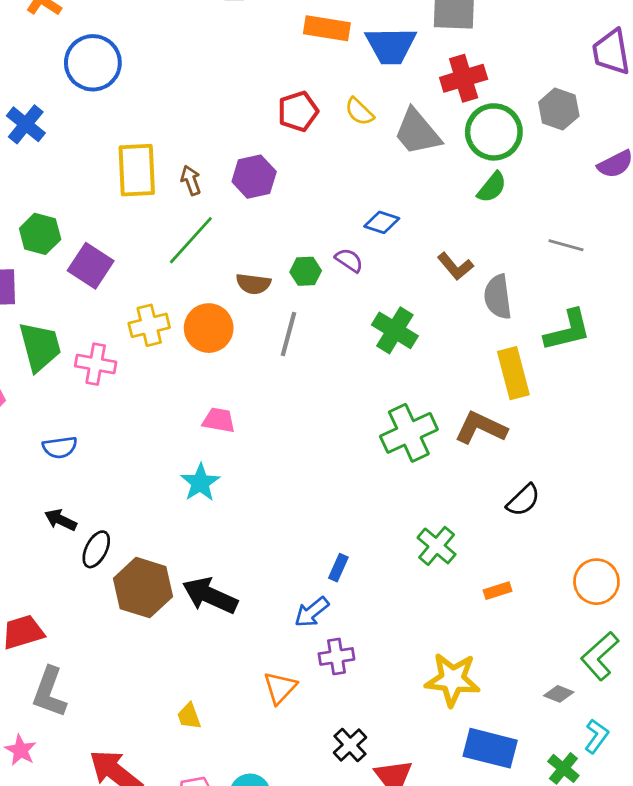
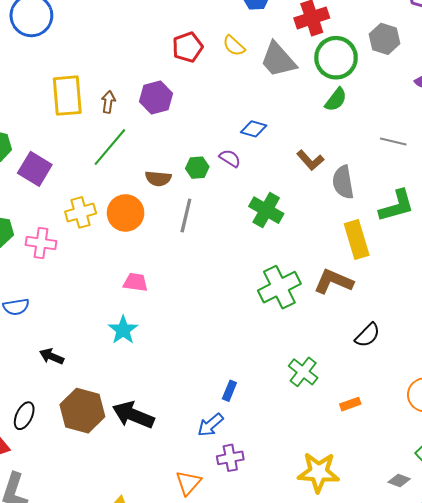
brown arrow: (191, 180) -> (108, 102), turned 30
black arrow: (61, 520) -> (52, 356), moved
black ellipse: (96, 549) -> (24, 416), moved

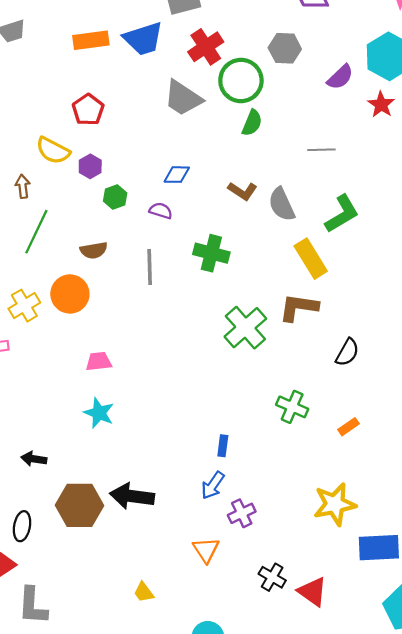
yellow semicircle: (234, 46) -> (53, 151), moved, size x1.4
purple hexagon: (156, 98) -> (90, 166), moved, size x0.7
green hexagon: (197, 168) -> (115, 197), moved
gray line: (186, 215) -> (150, 267), moved

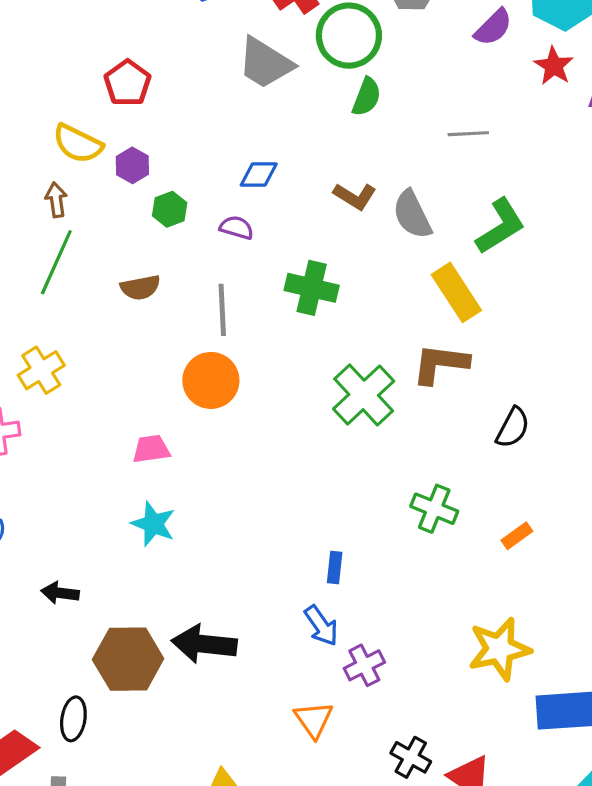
brown arrow: (23, 186) -> (56, 200), moved
orange circle: (70, 294) -> (211, 380), moved
blue arrow: (213, 485) -> (321, 626), turned -68
black ellipse: (22, 526) -> (73, 719), moved

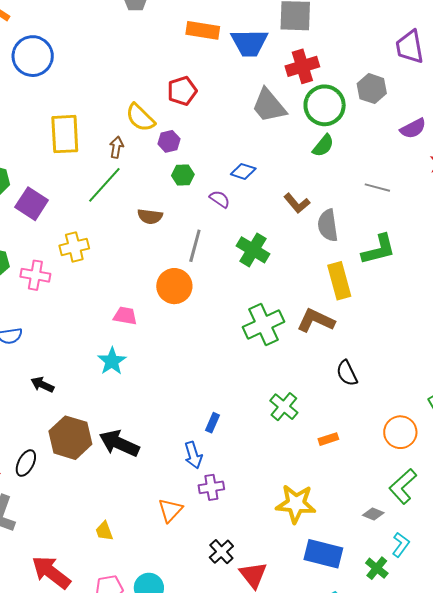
black semicircle: (513, 428) -> (347, 373), turned 108

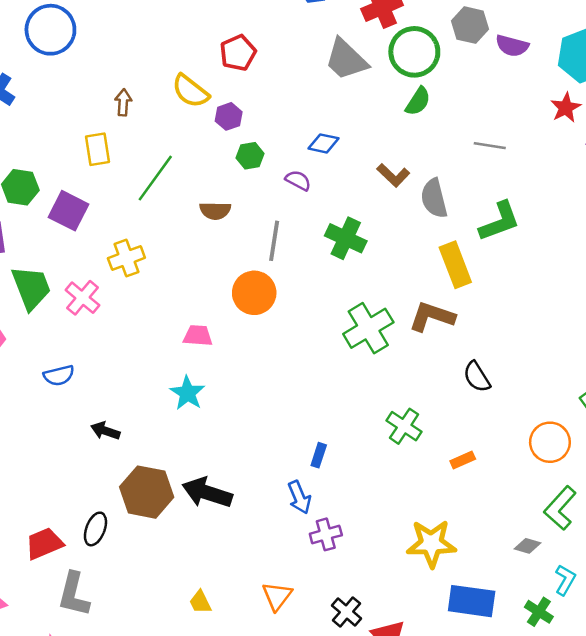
purple semicircle: (413, 128) -> (512, 46), moved, turned 48
yellow rectangle: (65, 134) -> (97, 149), moved, size x0.7
brown arrow: (116, 147) -> (123, 102), moved
pink cross: (35, 275) -> (83, 298), turned 36
orange triangle: (170, 510) -> (277, 596), moved

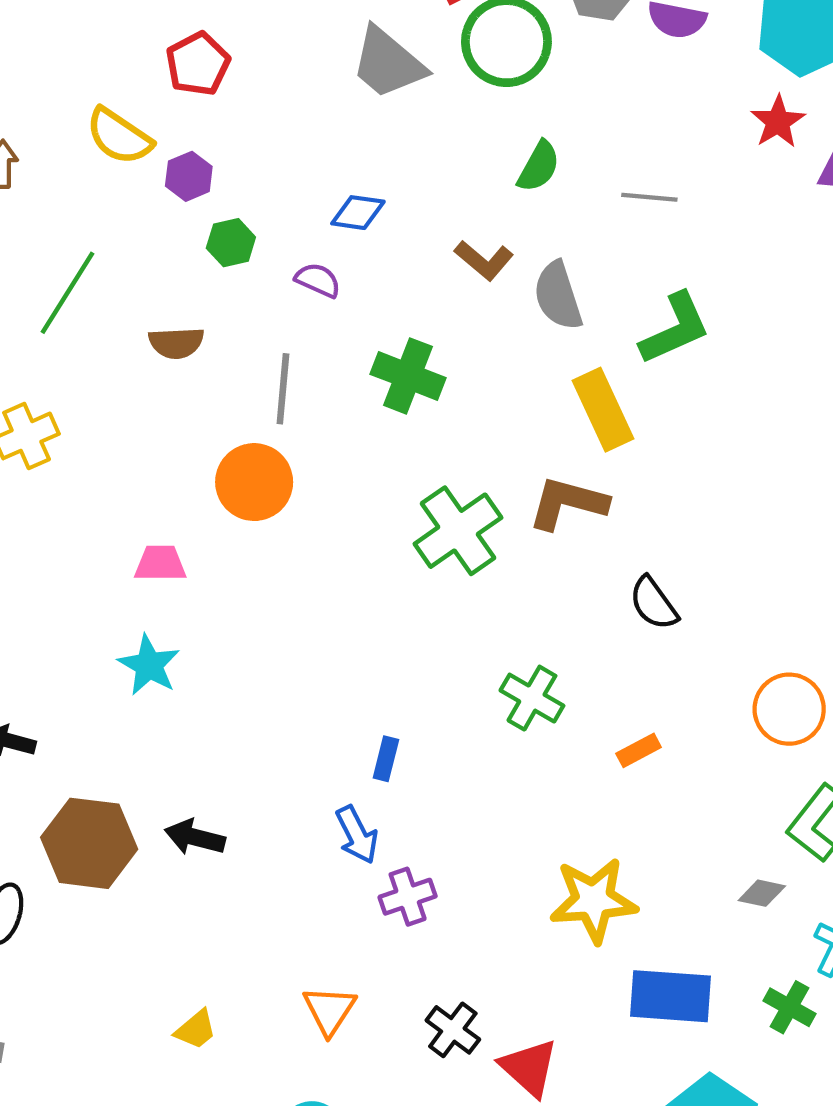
green semicircle: (418, 101) -> (539, 166), moved
black arrow: (207, 493) -> (195, 837), size x0.7
yellow trapezoid: (200, 602) -> (196, 1030), turned -100

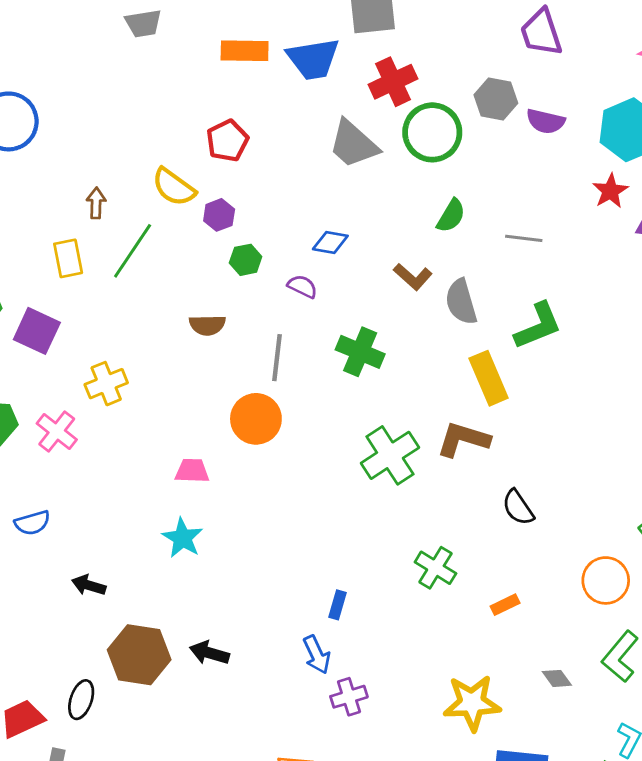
green line: (68, 293) -> (133, 251), moved
gray diamond: (762, 893) -> (557, 678), moved, turned 40

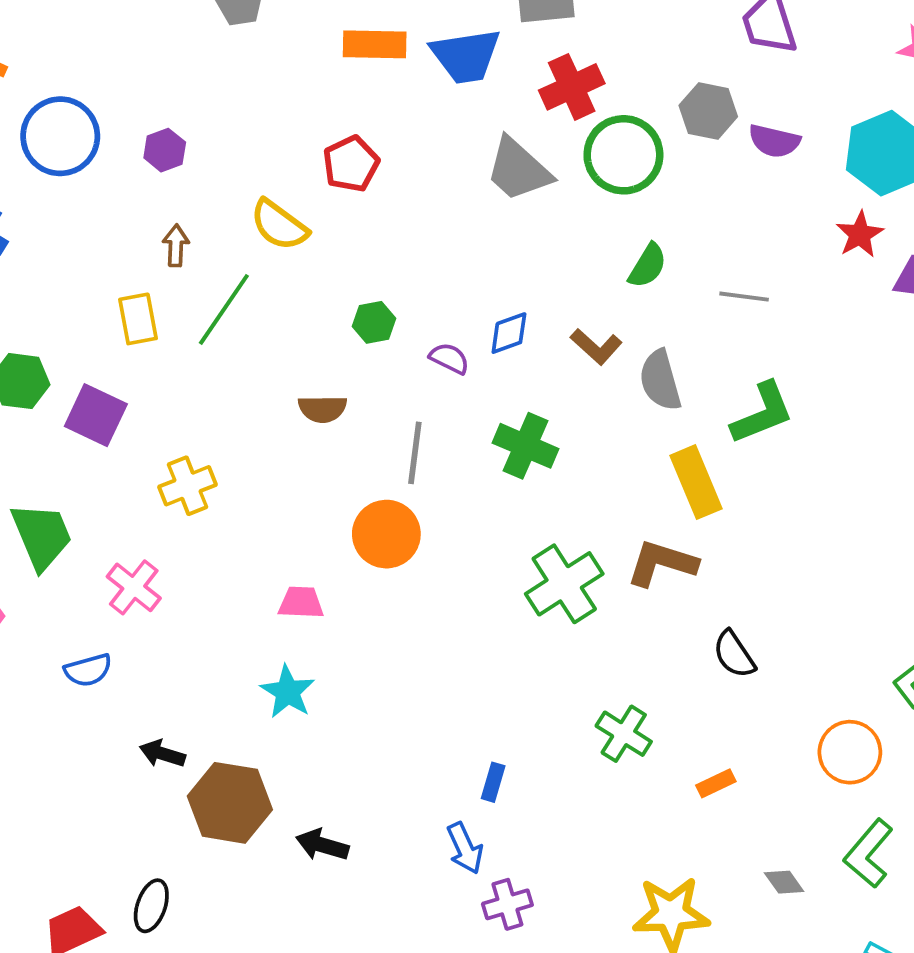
purple hexagon: (219, 215) -> (165, 150), moved
blue diamond: (330, 242) -> (509, 333), moved, turned -30
pink cross: (57, 431) -> (134, 587), moved
brown hexagon: (139, 655) -> (230, 803), moved

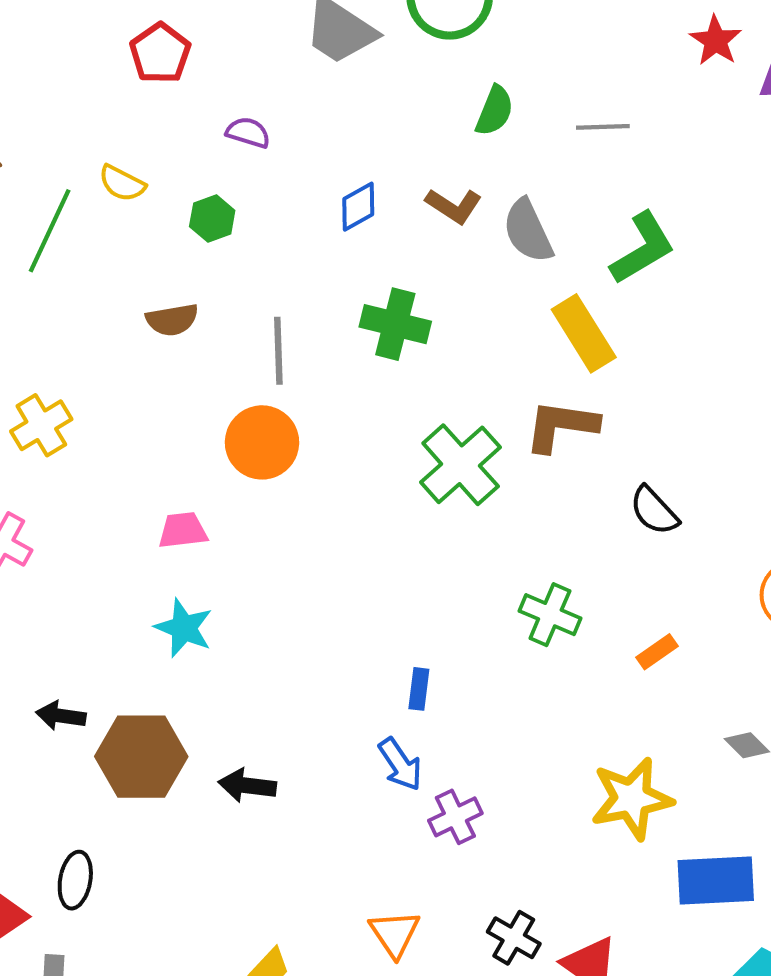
yellow semicircle: (279, 225) -> (122, 183), moved, size x0.7
purple semicircle: (449, 358) -> (248, 132), moved

